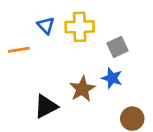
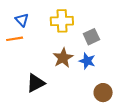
blue triangle: (46, 25) -> (22, 20), moved
brown star: (82, 89) -> (63, 58), moved

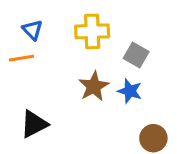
gray square: (91, 37) -> (136, 55), turned -35
black triangle: (36, 83) -> (34, 124), moved

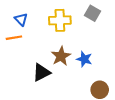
gray square: (136, 55) -> (93, 13), moved
black triangle: (34, 124) -> (41, 72), moved

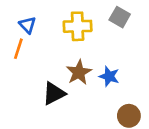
orange line: (14, 38) -> (18, 49), turned -63

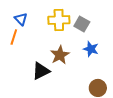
gray square: (120, 17) -> (82, 24), moved
blue star: (109, 76) -> (91, 49), moved

